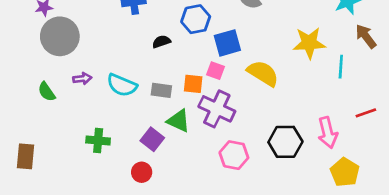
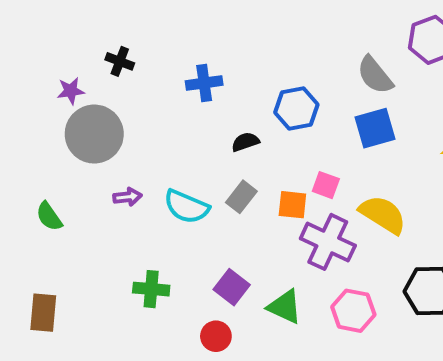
blue square: (227, 43) -> (375, 128), moved
yellow semicircle: (263, 73) -> (383, 214), moved
gray rectangle: (161, 90) -> (241, 197), moved, turned -60
green semicircle: (47, 92) -> (49, 216), moved
green triangle: (179, 121) -> (285, 307), moved

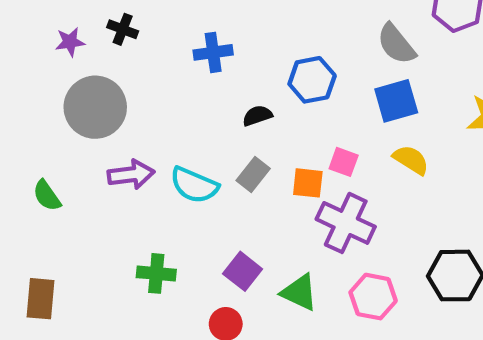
purple star: (71, 91) -> (70, 42), moved
purple arrow: (128, 197) -> (131, 175), size x1.5
yellow semicircle: (383, 214) -> (411, 160), moved, size x0.7

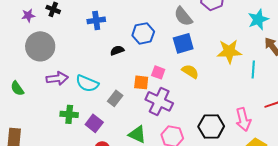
gray rectangle: (253, 175) -> (115, 98), moved
purple square: (243, 271) -> (94, 123), moved
green cross: (156, 273) -> (69, 114), moved

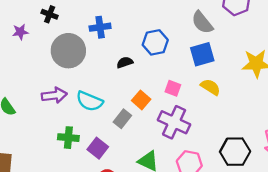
purple star: (28, 15) -> (20, 32), moved
gray circle: (40, 46) -> (68, 51), moved
orange square: (141, 82) -> (141, 100), moved, turned 35

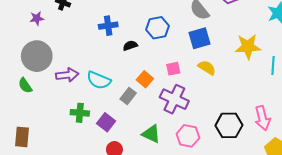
blue cross: (100, 27) -> (108, 26), moved
gray circle: (68, 51) -> (37, 56), moved
pink square: (173, 88) -> (173, 69), turned -32

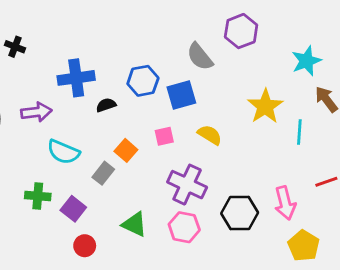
blue cross: (108, 26) -> (76, 78), size x1.4
blue square: (200, 38) -> (181, 95), moved
yellow star: (248, 47) -> (265, 106), turned -30
purple arrow: (67, 75) -> (36, 112), moved
purple cross: (174, 99) -> (187, 185), moved

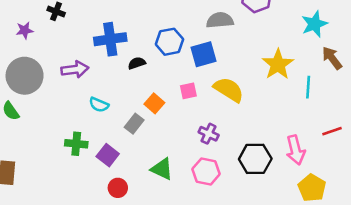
gray semicircle: (200, 57) -> (220, 20), turned 124
yellow semicircle: (210, 135) -> (229, 90), size x1.4
cyan semicircle: (63, 152) -> (99, 105), size x0.7
purple cross: (187, 185) -> (209, 134), size x0.6

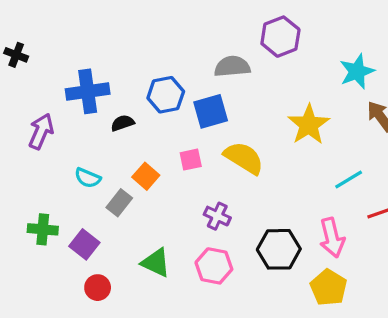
purple arrow: (75, 69) -> (41, 131), turned -60
cyan line: (308, 87) -> (349, 180), moved, turned 55
cyan semicircle: (99, 105) -> (88, 178), moved
yellow pentagon: (312, 188) -> (329, 288), moved

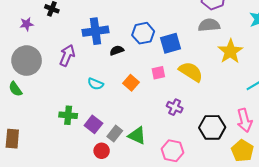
gray semicircle: (232, 66) -> (209, 25), moved
gray rectangle: (119, 203) -> (115, 134), moved
pink hexagon: (214, 266) -> (173, 151), moved

